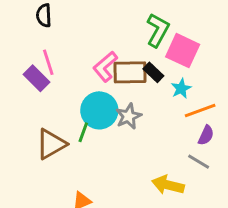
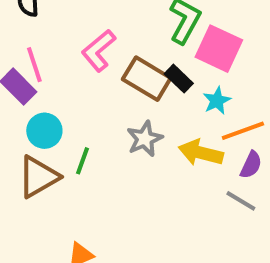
pink L-shape: (105, 67) -> (99, 51), moved
brown rectangle: (130, 72) -> (147, 79), turned 32
cyan circle: (99, 110) -> (44, 131), moved, size x0.7
yellow arrow: (168, 185) -> (201, 153), moved

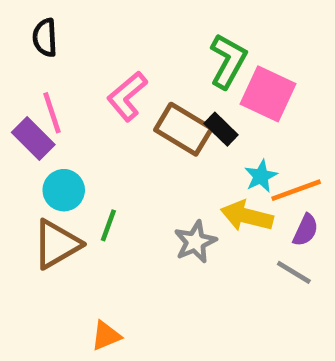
cyan star: (217, 101) -> (261, 176), moved
gray star: (145, 139) -> (195, 242), moved

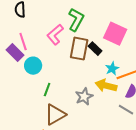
green L-shape: (228, 61) -> (76, 20), moved
brown rectangle: (183, 129) -> (79, 49), turned 70
cyan circle: (64, 190) -> (33, 66), moved
brown triangle: (57, 244) -> (55, 115), moved

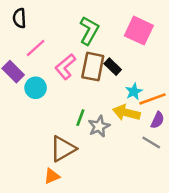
pink square: (115, 34) -> (139, 31), moved
pink L-shape: (55, 35) -> (65, 67), moved
pink line: (23, 42) -> (36, 48), moved, turned 66
green line: (47, 90) -> (80, 118), moved

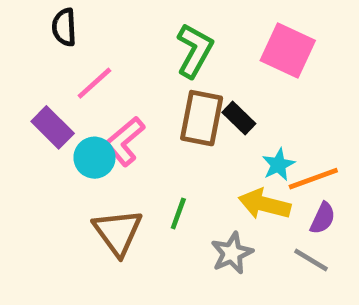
pink L-shape: (65, 67) -> (125, 141), moved
gray star: (99, 126) -> (232, 253), moved
brown triangle: (63, 149) -> (118, 232), moved, turned -36

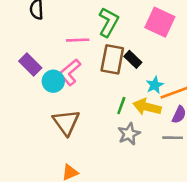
pink line: (94, 83) -> (78, 40), moved, turned 40
green line: (178, 214) -> (121, 106), moved
gray line: (311, 260) -> (173, 138), turned -30

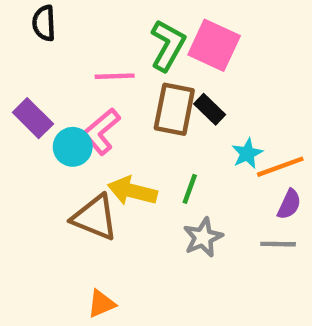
pink square: (160, 22) -> (214, 45), moved
yellow arrow: (147, 107) -> (132, 191), moved
brown triangle: (66, 122) -> (95, 218), turned -32

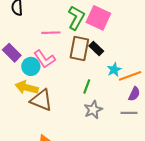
pink L-shape: (101, 131) -> (45, 59), turned -85
yellow arrow: (132, 191) -> (27, 88), moved

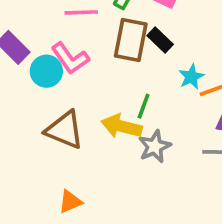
yellow arrow: (27, 88) -> (122, 126), moved

